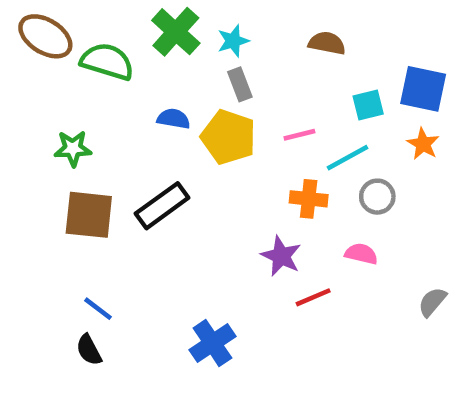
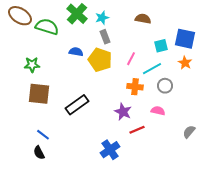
pink line: (299, 135) -> (131, 59), turned -48
black rectangle: (162, 206) -> (77, 105), moved
blue cross: (212, 343) -> (110, 150), moved

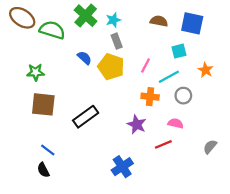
blue square: (185, 39) -> (192, 23), moved
blue semicircle: (76, 52) -> (84, 58), turned 32
red line: (137, 130) -> (163, 144), moved

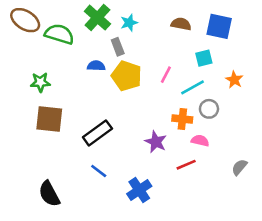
gray rectangle: (117, 41) -> (118, 47), moved
blue semicircle: (84, 58) -> (96, 66), turned -40
orange cross: (150, 97) -> (182, 119), moved
blue line: (48, 150) -> (99, 171), moved
black semicircle: (43, 170) -> (49, 194), size x1.5

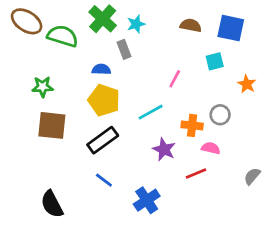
yellow pentagon: (127, 76) -> (104, 100), moved
cyan line: (192, 87) -> (151, 112), moved

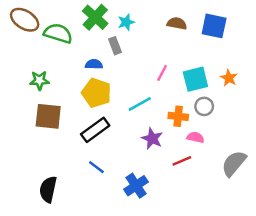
cyan square: (215, 61) -> (195, 79), moved, size x1.5
gray semicircle: (252, 176) -> (234, 163), size x1.6
black semicircle: (52, 204) -> (48, 189), turned 40

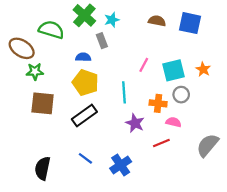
brown ellipse: (25, 20) -> (22, 48), moved
cyan line: (140, 104) -> (124, 92), turned -65
blue line: (96, 167) -> (85, 158), moved

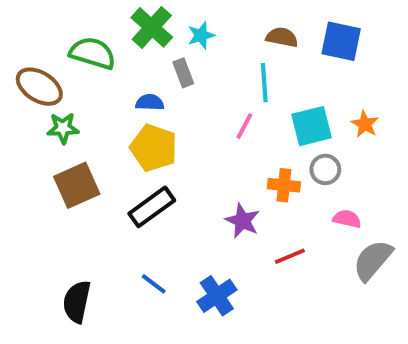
pink line: (144, 65) -> (244, 126), moved
cyan line: (124, 92) -> (264, 83), moved
brown square: (43, 103) -> (77, 185), turned -30
pink semicircle: (173, 122) -> (347, 219), moved

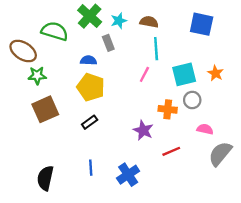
brown semicircle: (282, 37) -> (149, 22), moved
black rectangle: (152, 207) -> (90, 122), size x0.6
blue line: (154, 284) -> (91, 168), turned 49

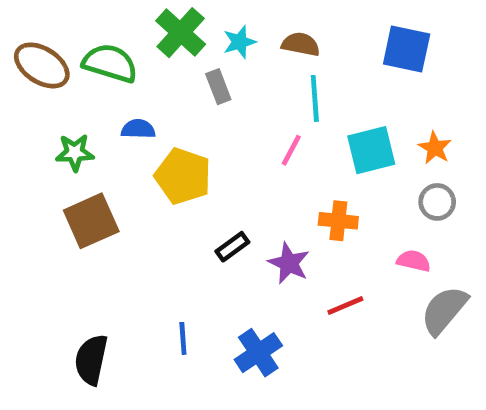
brown ellipse: (23, 51) -> (42, 65), moved
blue semicircle: (88, 60) -> (138, 129), moved
gray circle: (192, 100) -> (437, 202), moved
black rectangle: (90, 122) -> (232, 247), moved

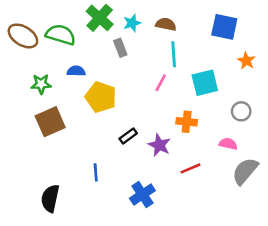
orange star: (435, 148) -> (246, 61), moved
blue line: (183, 338) -> (96, 172), moved

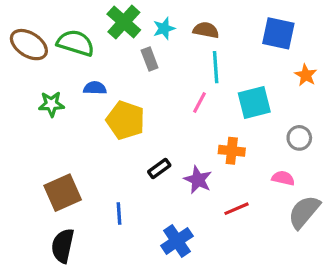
brown square: (50, 122) -> (63, 193), moved

